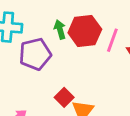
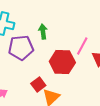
red hexagon: (85, 31) -> (62, 62), moved

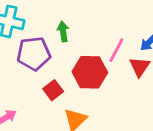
red square: (38, 84) -> (53, 90), moved

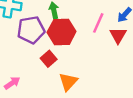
red hexagon: (90, 72) -> (62, 32), moved

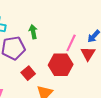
red hexagon: (62, 32) -> (61, 65), moved

